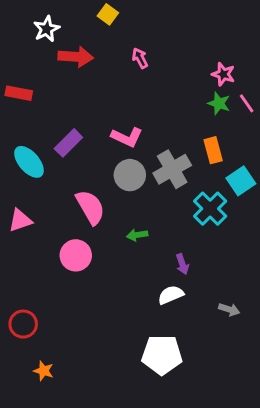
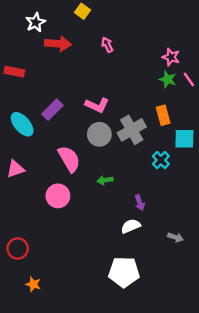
cyan square: (241, 181) -> (184, 139), turned 35
cyan cross: (210, 209) -> (161, 160), size x0.7

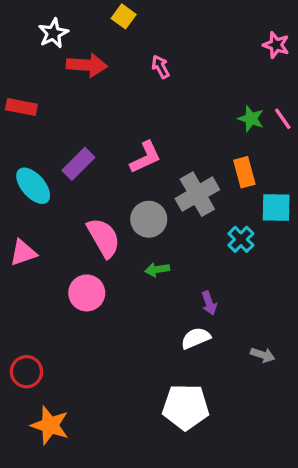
pink star: (171, 57) -> (276, 45), moved
pink L-shape: (97, 105) -> (145, 157), turned -50
gray circle: (99, 134) -> (149, 219), moved
orange star: (33, 284) -> (50, 425), size x1.6

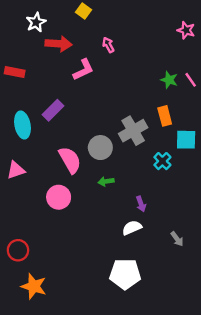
pink L-shape: (145, 157) -> (83, 70), moved
cyan ellipse: (33, 186) -> (22, 125), turned 30
gray arrow: (263, 355) -> (177, 239), turned 35

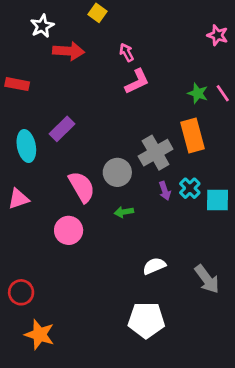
pink L-shape: (83, 70) -> (137, 81), moved
orange rectangle: (165, 116) -> (192, 135), size x1.4
cyan square: (186, 140) -> (217, 200), moved
purple arrow: (141, 204) -> (165, 191), moved
gray arrow: (177, 239) -> (207, 279), size x1.6

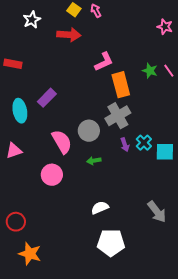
red arrow: (69, 51) -> (69, 35), moved
pink arrow: (127, 52) -> (96, 11), moved
orange rectangle: (192, 135) -> (121, 85), moved
white semicircle: (154, 266) -> (100, 208), moved

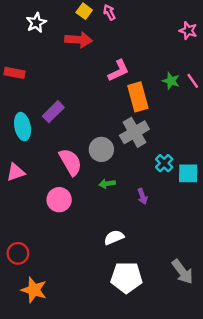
purple arrow: (125, 145) -> (142, 196), moved
gray arrow: (157, 212) -> (182, 272), moved

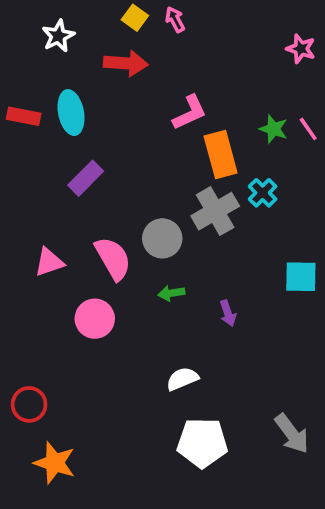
cyan ellipse: (23, 127) -> (71, 113), moved
cyan cross: (164, 163) -> (263, 193), moved
pink triangle: (16, 172) -> (49, 262), moved

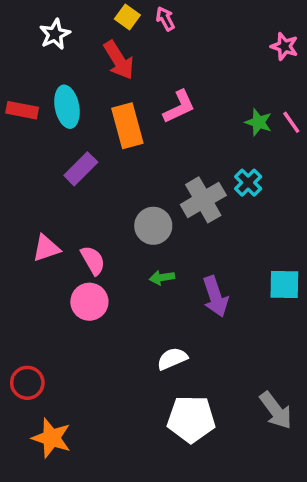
red arrow: (126, 63) -> (119, 60), turned 54
orange rectangle: (221, 154) -> (127, 126), moved
pink semicircle: (113, 258) -> (93, 260), moved, size x0.7
cyan square: (301, 277) -> (284, 284), moved
purple arrow: (228, 313) -> (215, 297), size x1.6

